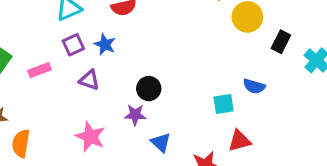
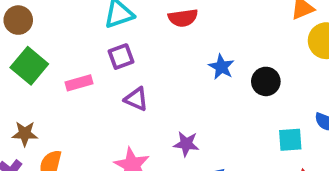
blue star: (105, 44) -> (221, 67), moved
black circle: (149, 89) -> (266, 81), moved

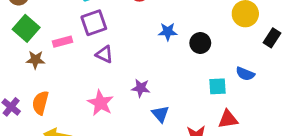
purple square: (121, 57) -> (94, 23), size x1.4
blue star: (221, 67) -> (168, 32), turned -30
brown star: (25, 134) -> (35, 60), moved

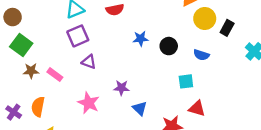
black rectangle: (272, 38) -> (227, 28), moved
pink rectangle: (63, 42) -> (55, 75), moved, turned 56
blue semicircle: (245, 74) -> (201, 55), moved
red triangle: (228, 119) -> (197, 108), turned 30

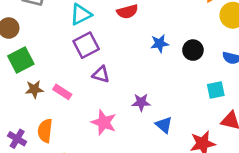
green square: (21, 45) -> (21, 60), turned 30

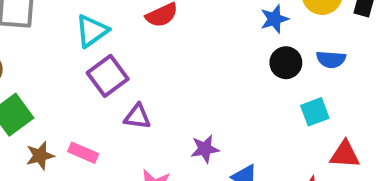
blue star: (160, 43) -> (274, 19), moved
black circle: (193, 50) -> (286, 63), moved

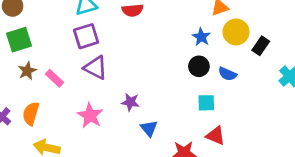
blue star: (274, 19) -> (201, 37), turned 30
purple triangle: (137, 117) -> (96, 68), size x1.4
brown star: (40, 156) -> (27, 71), turned -30

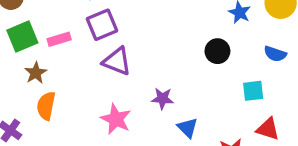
black circle: (199, 66) -> (217, 51), moved
pink rectangle: (54, 78) -> (59, 39), moved, turned -54
orange semicircle: (31, 114) -> (46, 106), moved

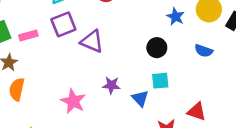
purple triangle: (117, 61) -> (92, 41), moved
cyan square: (253, 91) -> (160, 81), moved
blue triangle: (188, 128) -> (140, 98), moved

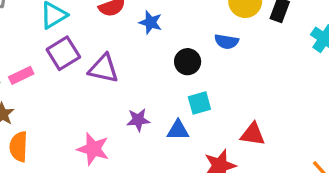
blue star: (175, 17) -> (150, 22), moved
blue semicircle: (204, 51) -> (227, 42), moved
blue triangle: (140, 98) -> (178, 130), turned -36

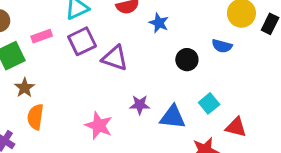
pink rectangle: (21, 75) -> (42, 36), moved
cyan square: (199, 103) -> (209, 103), moved, turned -30
blue triangle: (178, 130) -> (173, 117), size x1.4

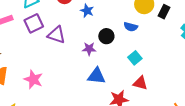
cyan square: (209, 103) -> (135, 58), moved
purple star: (140, 105) -> (89, 49), moved
pink star: (99, 125) -> (33, 79), moved

